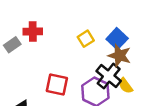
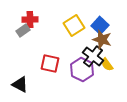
yellow square: (86, 39) -> (74, 25), size x1.5
gray rectangle: (12, 45) -> (23, 30), moved

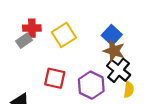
yellow square: (74, 25) -> (64, 35), moved
black cross: (93, 56) -> (119, 70), moved
yellow semicircle: (107, 64) -> (129, 90), moved, turned -136

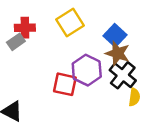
yellow square: (64, 35) -> (70, 23), moved
red square: (55, 78) -> (65, 84), moved
purple hexagon: (91, 85) -> (87, 70), moved

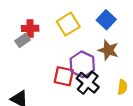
blue square: (115, 35) -> (106, 20), moved
black cross: (123, 75) -> (88, 83), moved

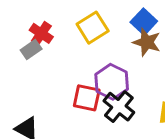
red cross: (30, 28) -> (41, 33), turned 35
brown star: (108, 50) -> (147, 42), moved

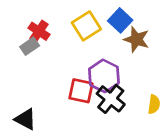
blue square: (144, 22) -> (120, 20), moved

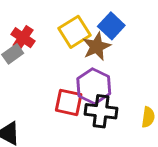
brown star: (136, 39) -> (97, 47), moved, turned 30
black cross: (111, 99) -> (101, 111), turned -32

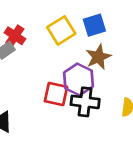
blue square: (111, 26) -> (94, 25), turned 30
brown star: (97, 47) -> (98, 57), moved

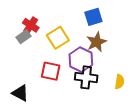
yellow square: (61, 30) -> (58, 38), moved
red square: (56, 94) -> (51, 71), moved

